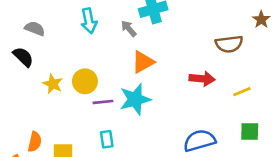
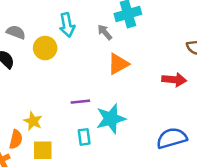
yellow circle: (85, 81) -> (45, 48), moved
yellow star: (53, 84) -> (33, 121), moved
cyan star: (135, 99) -> (111, 119), moved

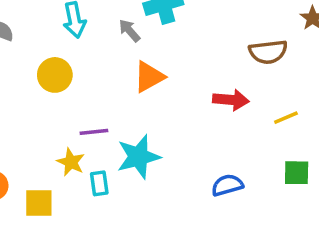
yellow circle: (45, 48) -> (55, 75), moved
yellow star: (33, 121) -> (71, 162), moved
blue semicircle: (172, 138) -> (227, 185), size x0.7

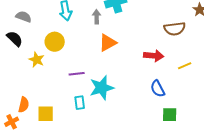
gray arrow: (129, 31) -> (97, 17), turned 40
yellow star: (71, 162) -> (37, 60), moved
green square: (297, 173) -> (170, 115), moved
blue semicircle: (227, 185) -> (158, 89), moved, turned -102

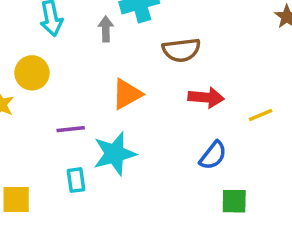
brown semicircle: (175, 29) -> (181, 50), moved
orange triangle: (108, 43) -> (127, 94), moved
blue semicircle: (158, 89) -> (213, 155), turned -114

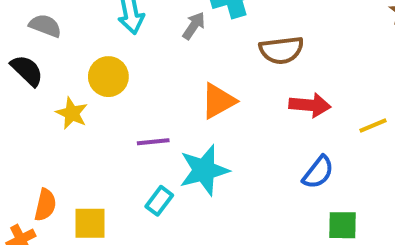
gray arrow: (106, 29) -> (194, 26), turned 35
cyan rectangle: (76, 180) -> (159, 201), turned 45

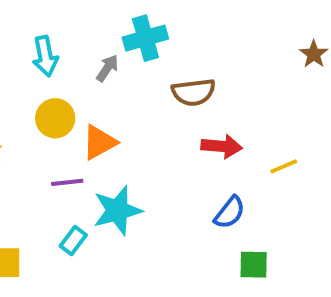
yellow circle: (108, 77) -> (55, 118), moved
orange triangle: (218, 101) -> (99, 142), moved

